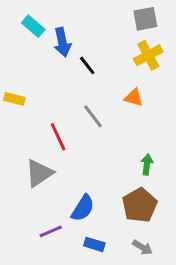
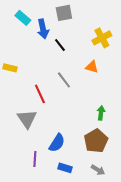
gray square: (145, 19) -> (64, 13), moved
gray triangle: (39, 173) -> (27, 119), turned -30
purple line: (51, 231) -> (35, 159), turned -63

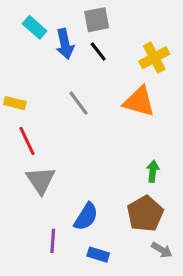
black line: (60, 45) -> (98, 52), moved
orange triangle: (92, 67) -> (139, 102), size x1.6
gray line: (64, 80) -> (79, 103), moved
red line: (40, 94) -> (27, 141), moved
gray arrow: (98, 170) -> (162, 250), moved

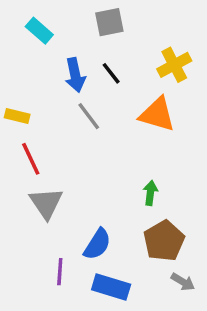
blue arrow: (65, 44) -> (75, 75), moved
black line: (98, 52) -> (111, 73), moved
green arrow: (153, 171) -> (150, 193), moved
blue rectangle: (98, 255) -> (111, 287), size x1.5

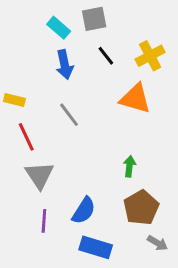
cyan rectangle: (39, 31) -> (59, 28), moved
black line: (111, 73) -> (106, 56), moved
gray line: (89, 116) -> (69, 115), moved
purple line: (60, 272) -> (44, 221), moved

